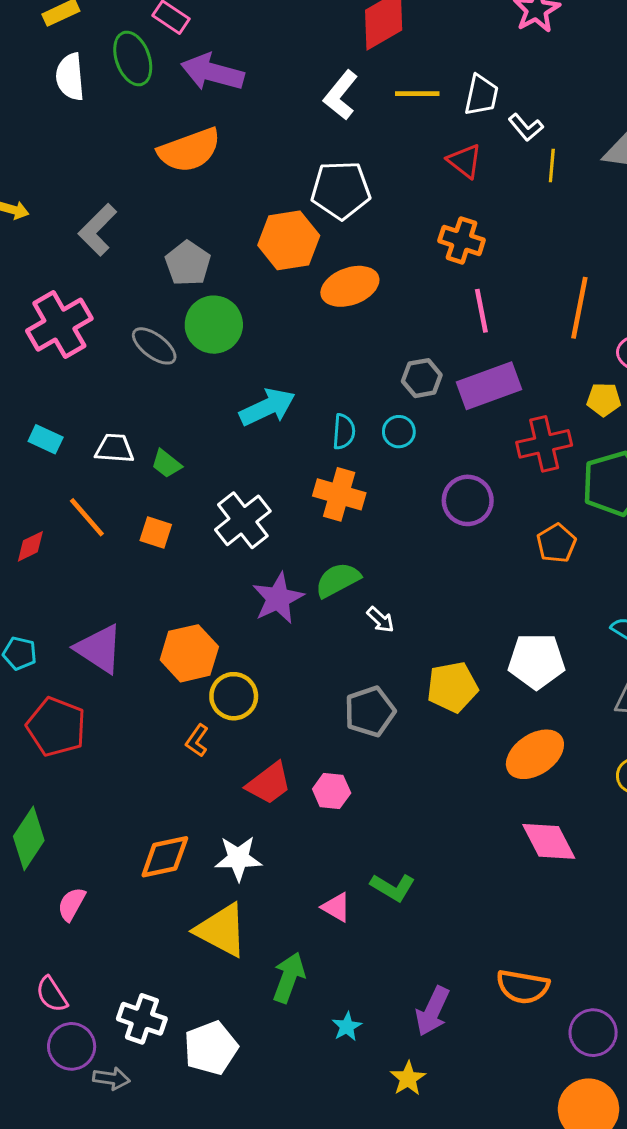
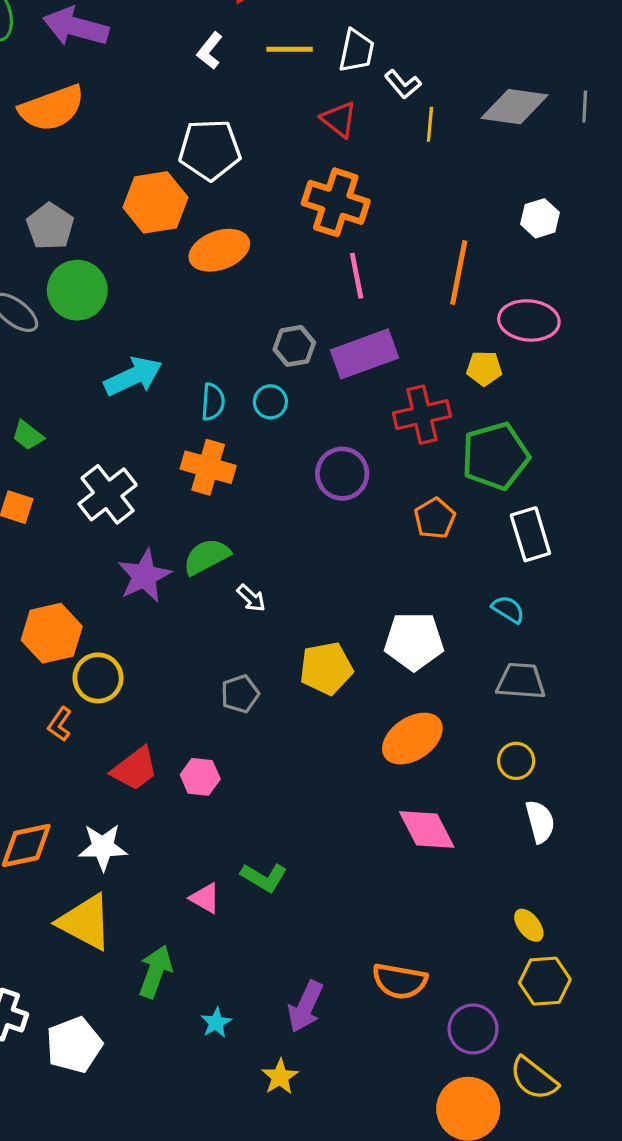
white L-shape: (341, 95) -> (210, 51), size x0.7
orange cross: (462, 240) -> (336, 202), size x1.4
gray pentagon: (370, 711) -> (240, 694), size x0.7

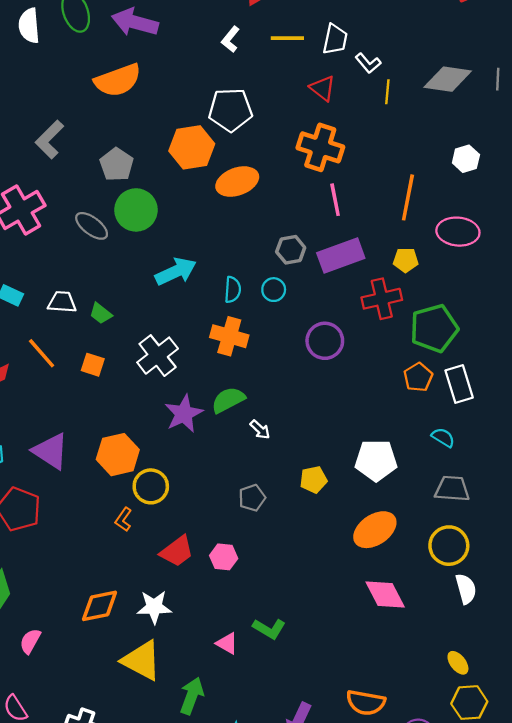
yellow pentagon: (484, 368) -> (406, 260), moved
orange pentagon: (435, 518) -> (418, 377), moved
yellow pentagon: (326, 668) -> (313, 480), size x0.7
yellow circle: (516, 761) -> (449, 546), size x1.5

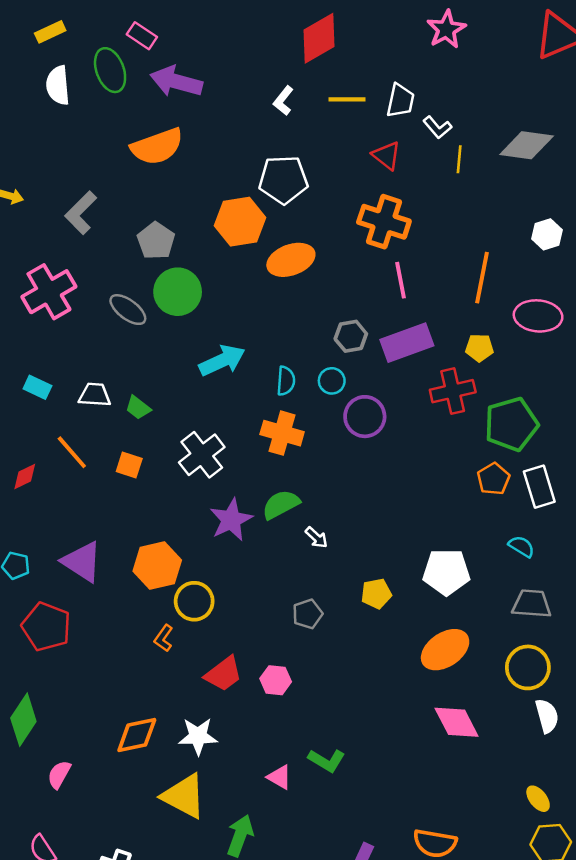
purple circle: (325, 341) -> (365, 417), moved

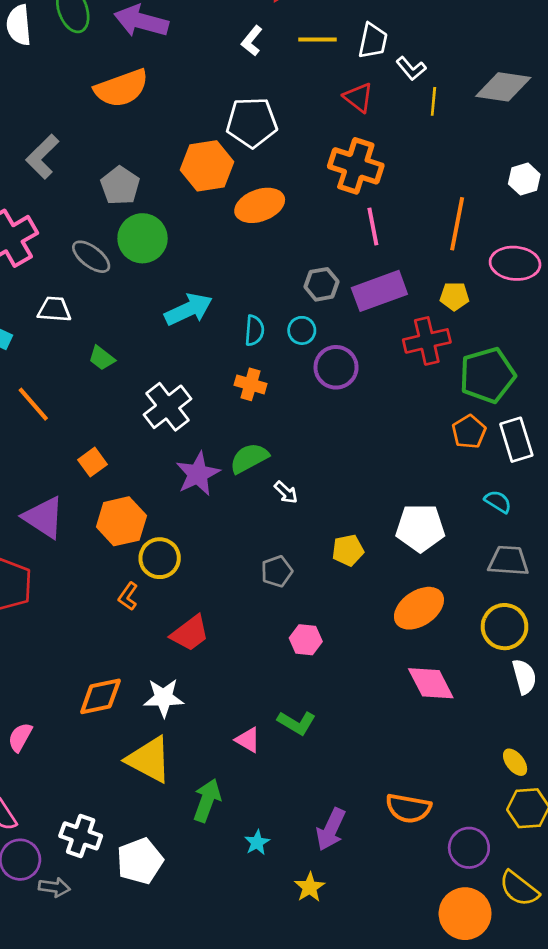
white trapezoid: (95, 395) -> (54, 309), moved
orange cross: (282, 433) -> (250, 384), size x0.7
orange square: (129, 465) -> (92, 462), moved, turned 36
pink hexagon: (276, 680) -> (306, 640), moved

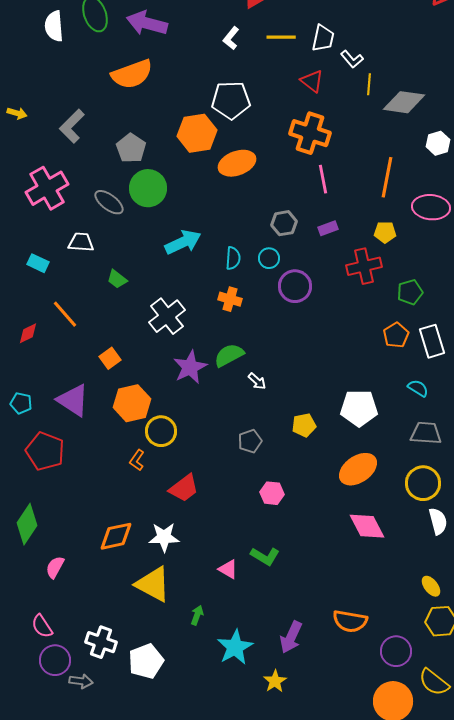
gray diamond: (503, 87) -> (404, 102), moved
purple rectangle: (379, 291) -> (328, 228), size x0.5
green pentagon: (487, 375) -> (410, 292), size x0.6
green arrow: (207, 800) -> (197, 615), size x0.6
cyan star: (257, 842) -> (235, 647), size x1.8

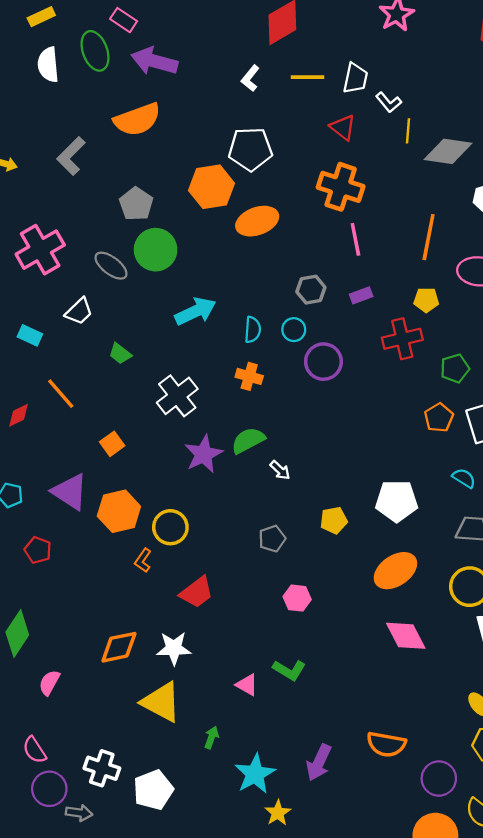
gray L-shape: (72, 126) -> (71, 156), moved
white trapezoid: (81, 242) -> (79, 311), turned 132
orange hexagon: (132, 403) -> (119, 511), moved
red pentagon: (45, 451) -> (38, 550), size x0.6
yellow star: (275, 681) -> (278, 813), moved

